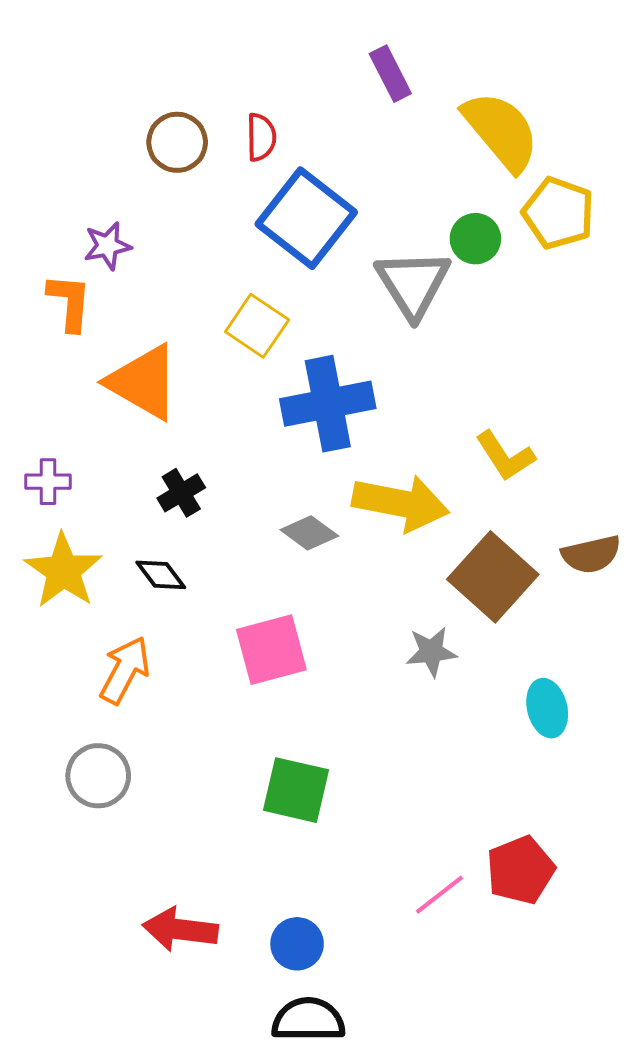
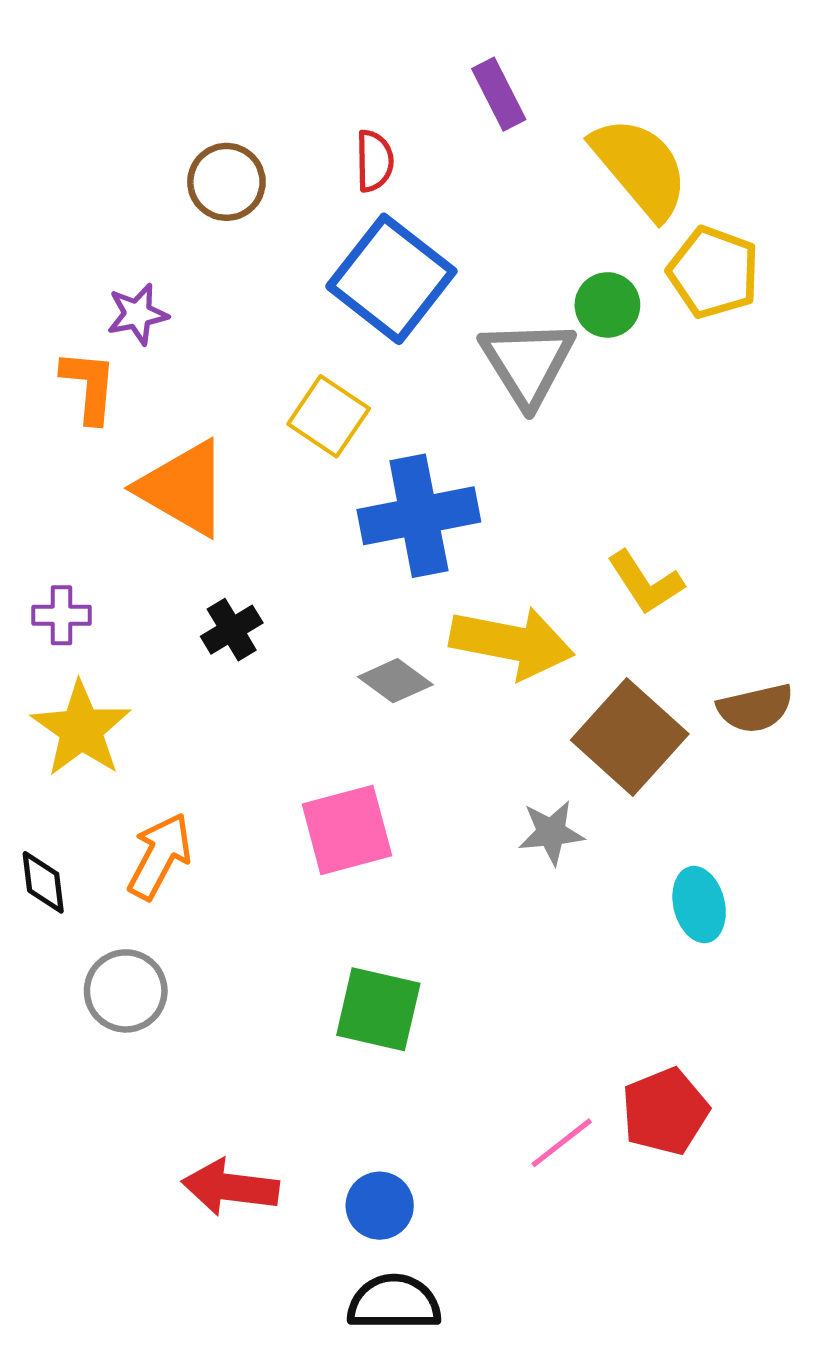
red semicircle: (261, 137) -> (374, 161), moved
black diamond: (161, 575) -> (43, 882), moved, turned 30

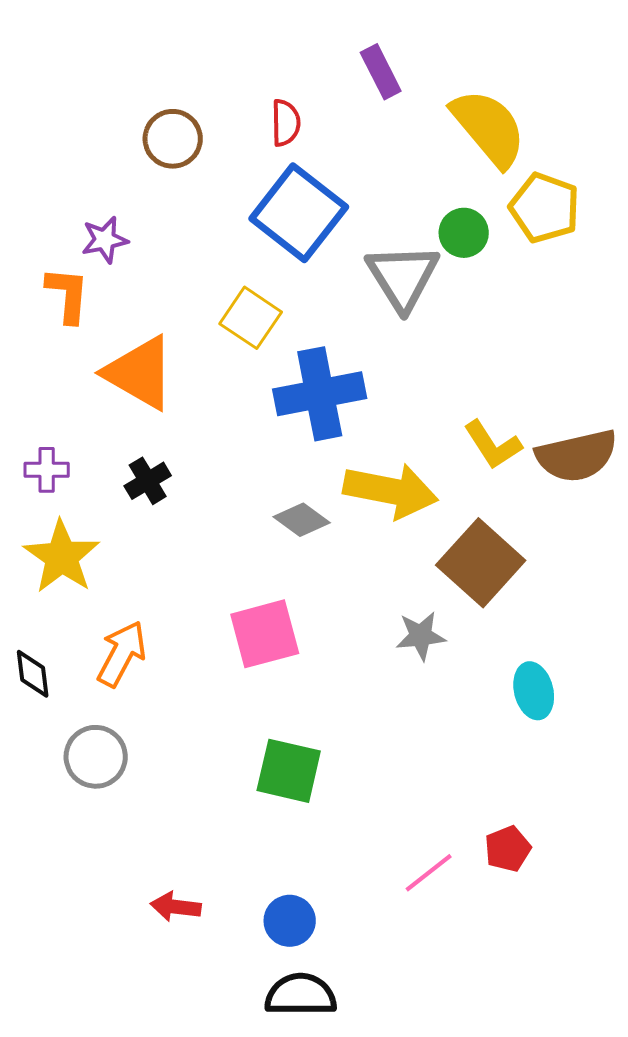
black cross: (232, 630) -> (148, 481), moved
brown semicircle: (755, 708) -> (577, 456), moved, size x1.4
red pentagon: (665, 1111) -> (508, 849), size x0.7
red arrow: (230, 1187) -> (176, 907), size x0.7

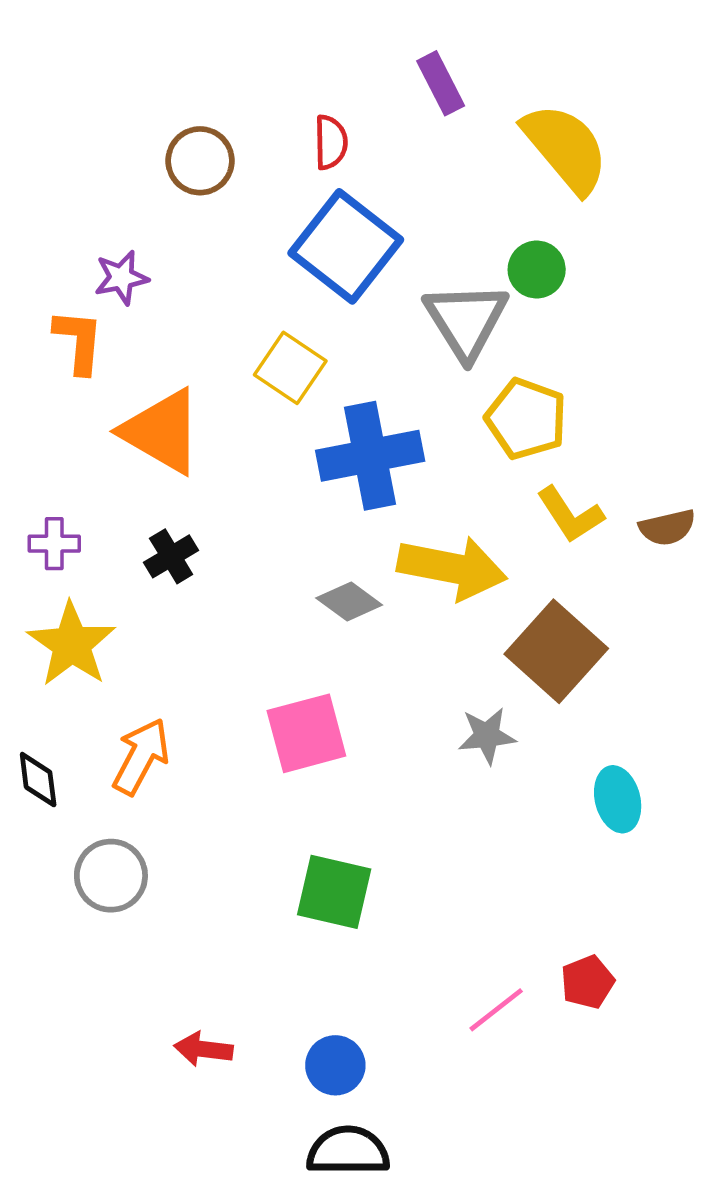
yellow pentagon: (545, 208) -> (526, 419), moved
brown semicircle: (577, 456) -> (667, 527), size x0.6

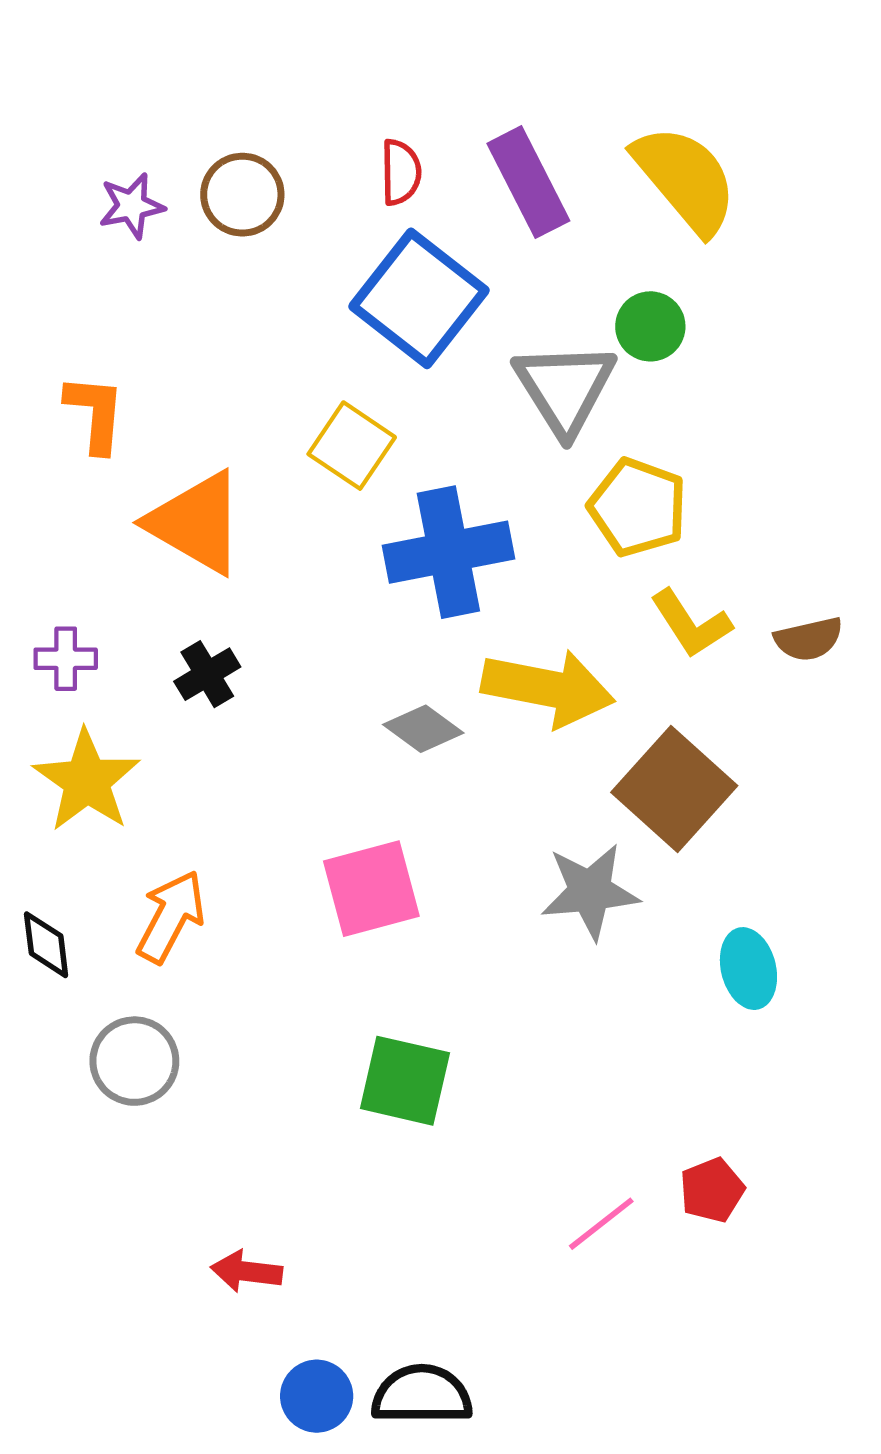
purple rectangle: (441, 83) -> (528, 182), moved, size x1.4
purple star: (121, 278) -> (132, 206), moved
gray star: (487, 736) -> (590, 891), size x1.4
blue circle: (335, 1065) -> (317, 1396), moved

